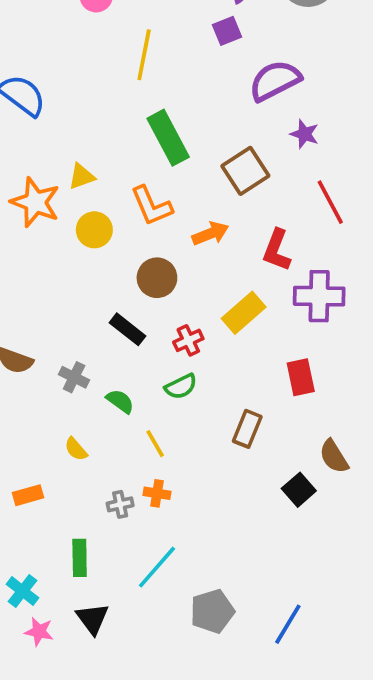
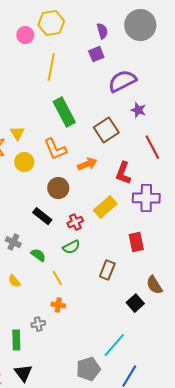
yellow triangle: (81, 176) -> (17, 133), turned -42
gray cross: (120, 504) -> (38, 324), moved
cyan line: (157, 567) -> (114, 345), moved

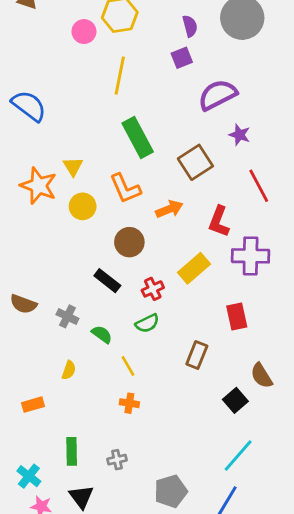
yellow semicircle: (14, 281) -> (69, 370), turned -120
gray cross: (38, 324) -> (117, 460), moved
cyan line: (114, 345) -> (238, 455), moved

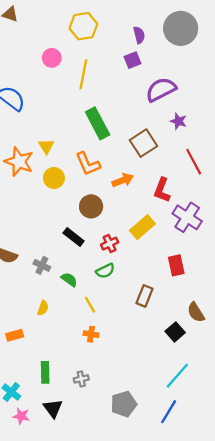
pink circle: (84, 32) -> (52, 58), moved
purple cross: (251, 256) -> (187, 217), turned 32

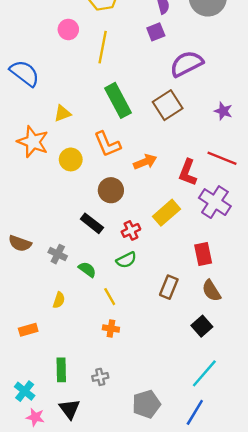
purple star: (178, 121) -> (223, 111), moved
brown square: (143, 143) -> (168, 105), moved
yellow triangle: (46, 146) -> (62, 113), moved, turned 42
red line: (194, 162) -> (222, 158), moved, turned -40
brown semicircle: (196, 312) -> (211, 291), moved

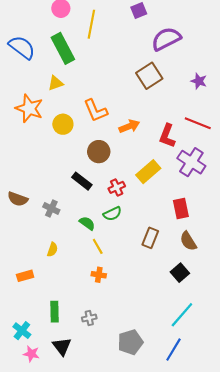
green rectangle: (118, 100) -> (63, 48), moved
green semicircle: (87, 269) -> (87, 223), moved

